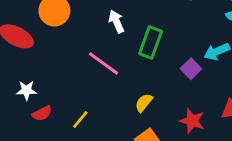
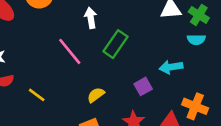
purple square: (191, 69) -> (143, 86), moved
yellow line: (80, 119) -> (37, 95), turned 72

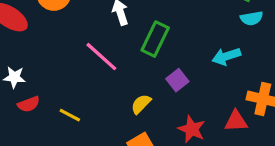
purple square: (143, 86) -> (177, 80), moved

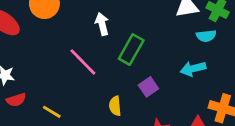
cyan semicircle: (252, 18) -> (206, 36), moved
yellow semicircle: (141, 104) -> (115, 106), turned -54

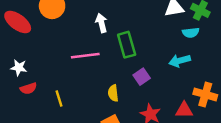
green rectangle: (131, 50) -> (127, 45), turned -45
pink line: (83, 62) -> (85, 56), turned -52
yellow line: (52, 112) -> (59, 98), turned 42

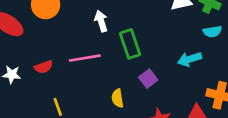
cyan semicircle: (191, 33) -> (212, 32), moved
red semicircle: (28, 88) -> (44, 67), moved

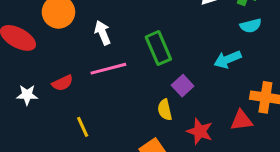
white arrow: (101, 21) -> (103, 33), moved
yellow semicircle: (118, 98) -> (165, 110), moved

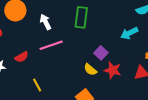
green rectangle: (158, 48) -> (81, 17), moved, turned 35
yellow semicircle: (165, 110) -> (90, 70), turned -32
red star: (200, 131) -> (113, 70), moved

